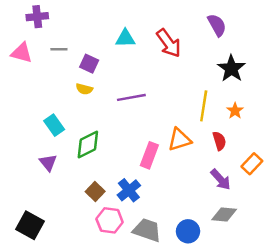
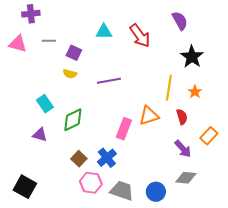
purple triangle: (48, 163) -> (40, 135), turned -35

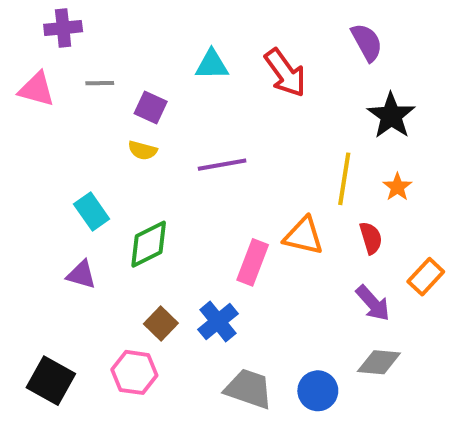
orange triangle: (149, 116) -> (304, 236), turned 30
pink hexagon: (91, 183) -> (134, 372), moved

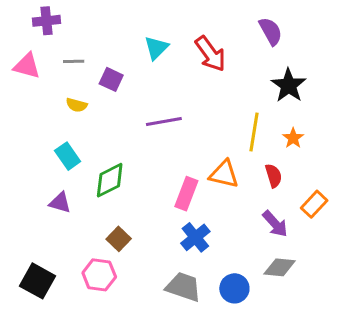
cyan triangle: (212, 65) -> (156, 48), turned -44
yellow semicircle: (143, 150) -> (77, 105), moved
blue cross: (218, 322) -> (195, 237), moved

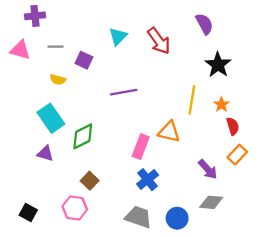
cyan rectangle: (68, 156) -> (51, 118), size x1.4
red semicircle: (274, 176) -> (233, 126), moved
black square: (37, 281) -> (28, 213), size x0.7

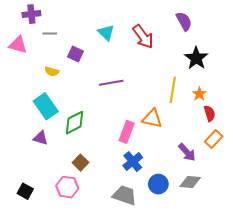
cyan triangle: (118, 36) -> (106, 33), turned -30
gray line: (55, 47) -> (50, 34), moved
blue circle: (177, 218) -> (158, 184), moved

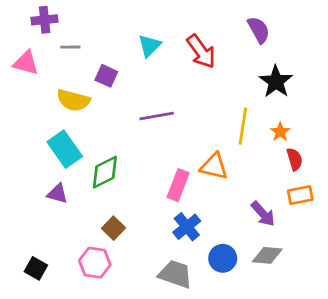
cyan triangle: (106, 33) -> (149, 46), turned 30
yellow semicircle: (52, 71) -> (73, 100), size x1.6
orange rectangle: (214, 139) -> (300, 195), turned 36

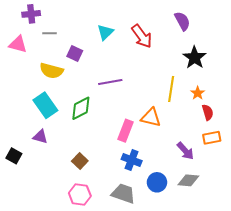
green diamond: (105, 172) -> (81, 108), moved
blue cross: (187, 227) -> (132, 160), turned -30
pink hexagon: (95, 263) -> (80, 195), moved
black square: (36, 268) -> (14, 156), moved

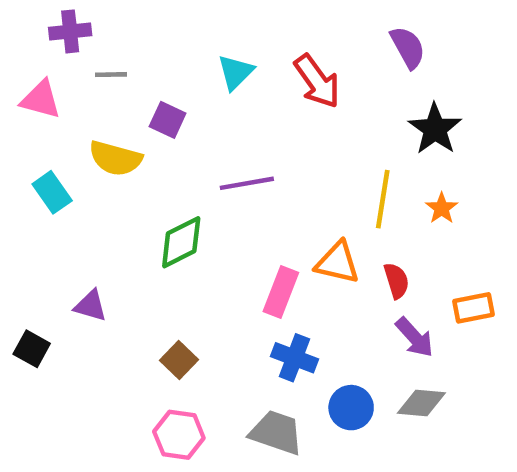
cyan rectangle: (45, 105) -> (52, 192), moved, size x0.7
red semicircle: (208, 112) -> (396, 281), moved

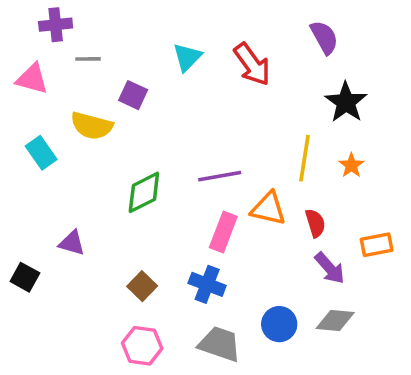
purple line: (247, 183) -> (220, 176), moved
blue cross: (294, 358) -> (207, 284), moved

